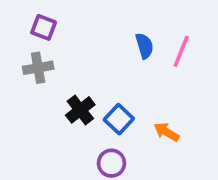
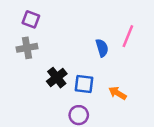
blue semicircle: (144, 46) -> (102, 48), moved
blue square: (119, 119) -> (84, 84), turned -36

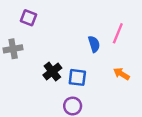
gray cross: (27, 48) -> (13, 49), moved
orange arrow: (118, 93) -> (121, 74), moved

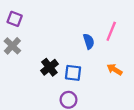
purple square: (29, 18) -> (15, 19), moved
gray cross: (13, 49) -> (12, 46), turned -36

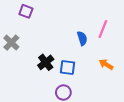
purple square: (15, 19) -> (26, 11), moved

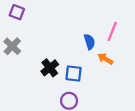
purple square: (26, 11) -> (17, 12), moved
orange arrow: (106, 64) -> (105, 59), moved

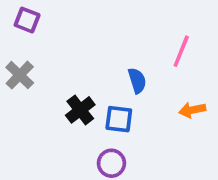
blue semicircle: (89, 42) -> (137, 81), moved
orange arrow: (105, 59) -> (192, 110), moved, turned -42

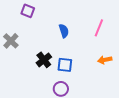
purple square: (27, 20) -> (28, 11), moved
blue semicircle: (137, 81) -> (64, 31), moved

